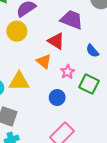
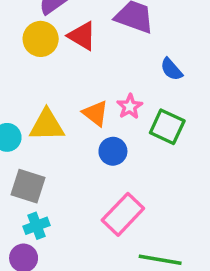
red triangle: (56, 41) -> (82, 36), moved
orange triangle: (44, 61) -> (95, 113), moved

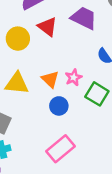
yellow circle: (41, 39) -> (18, 39), moved

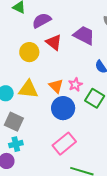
blue circle: (59, 106) -> (63, 108), size x1.5

